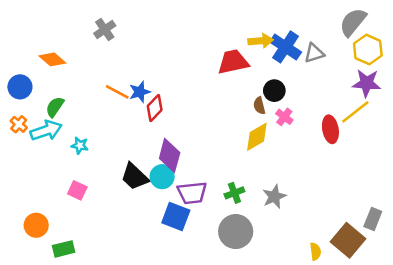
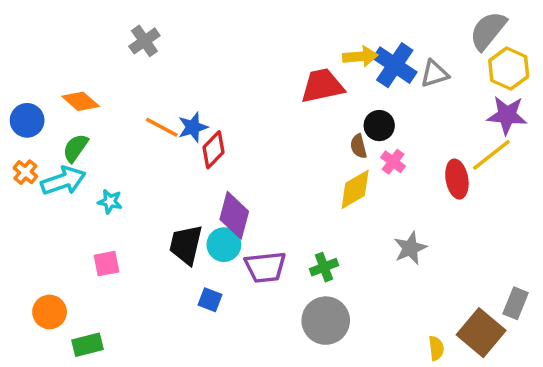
orange diamond: (52, 59) -> (81, 101), moved
black trapezoid: (135, 177) -> (186, 245), turned 60
pink square: (77, 190) -> (106, 264), turned -36
gray star: (274, 197) -> (410, 248), moved
blue square: (176, 217) -> (210, 300), moved, size x0.6

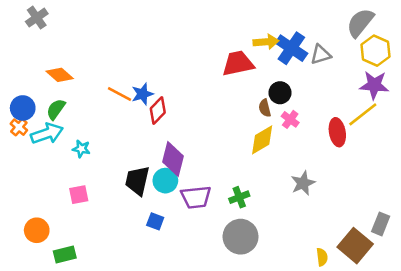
gray cross: (144, 41) -> (37, 18), moved
blue circle: (27, 120) -> (23, 108), moved

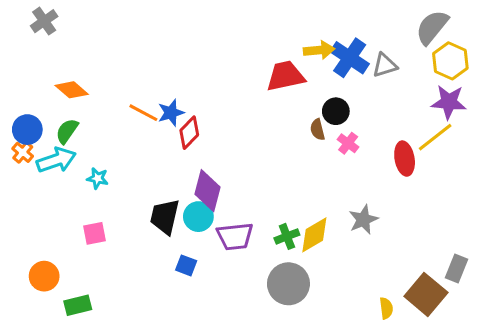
yellow diamond: (262, 140) -> (314, 235), moved

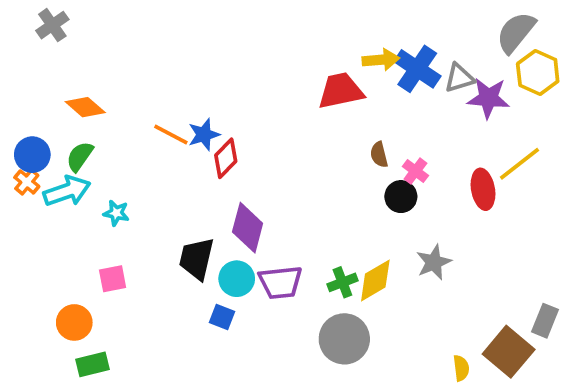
purple star: (449, 102) -> (488, 98), moved
black circle: (336, 111) -> (401, 197), moved
cyan circle: (198, 217) -> (237, 279), moved
orange circle: (44, 276) -> (74, 322), moved

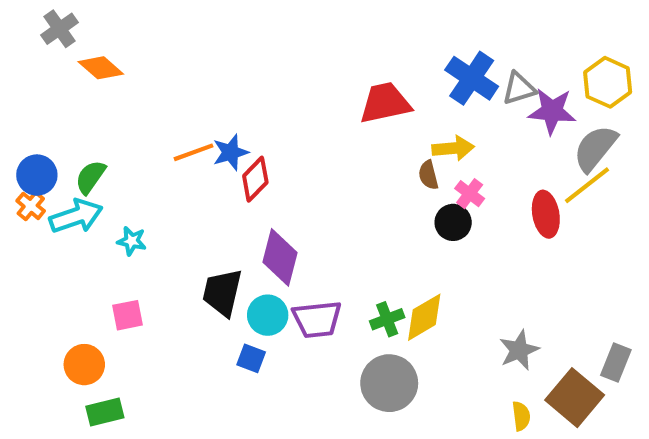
gray semicircle: (516, 32) -> (595, 148), moved
yellow arrow: (381, 60) -> (453, 148), moved
orange diamond: (85, 107) -> (101, 68), moved
orange line: (171, 135) -> (193, 152), turned -48
gray star: (434, 262) -> (519, 350), moved

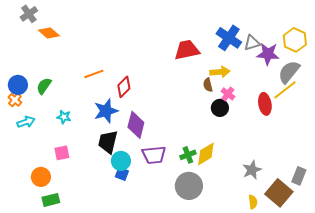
blue star: (231, 152) -> (106, 111), moved, size x1.4
cyan arrow: (76, 216) -> (26, 122), moved, size x0.7
cyan circle: (268, 315) -> (121, 161), moved

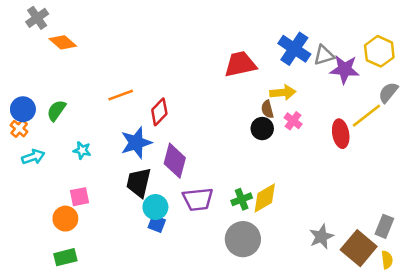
gray semicircle: (289, 72) -> (388, 92), moved, size x0.7
black circle: (220, 108) -> (262, 129), moved
gray star: (252, 170) -> (321, 237), moved
orange circle: (41, 177) -> (65, 219), moved
yellow semicircle: (253, 202) -> (387, 260), moved

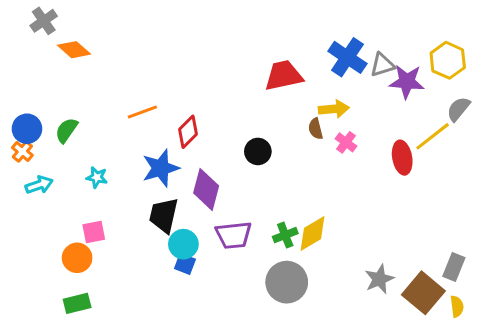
black circle: (262, 129) -> (258, 151), moved

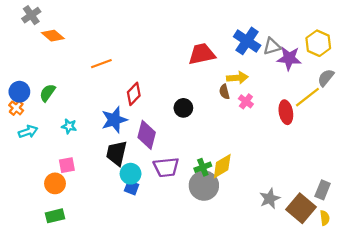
orange line: (142, 112) -> (101, 64), moved
gray circle: (287, 282) -> (204, 186), moved

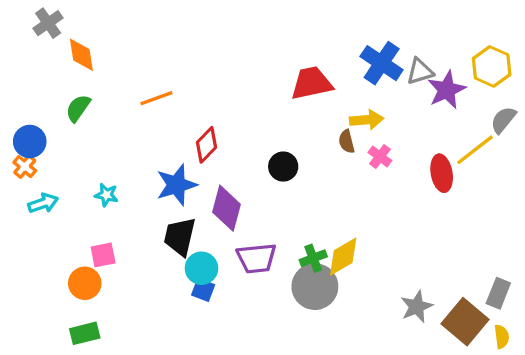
orange diamond: (53, 36) -> (81, 55), turned 40
purple star: (289, 58) -> (447, 90), turned -30
green semicircle: (47, 93) -> (78, 108), moved

